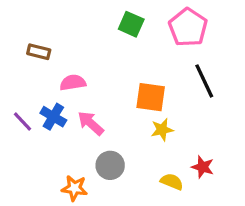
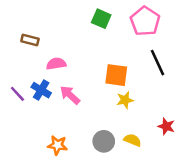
gray circle: (110, 165) -> (104, 141), moved
red star: (203, 167) -> (166, 126), moved

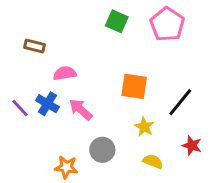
black line: (158, 63) -> (180, 102), moved, turned 64
yellow star: (125, 100) -> (144, 127), moved, turned -30
gray circle: (104, 141) -> (102, 150), moved

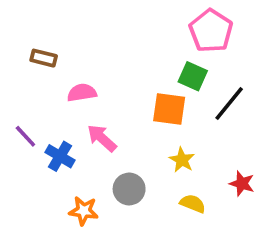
green square: (117, 21) -> (193, 76), moved
black line: (180, 102) -> (229, 104), moved
blue cross: (47, 104) -> (60, 156), moved

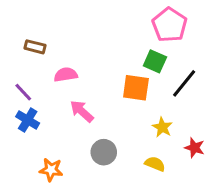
purple line: (25, 136) -> (23, 92), moved
blue cross: (60, 156) -> (28, 120), moved
yellow star: (182, 160) -> (162, 127), moved
orange star: (84, 211) -> (51, 170), moved

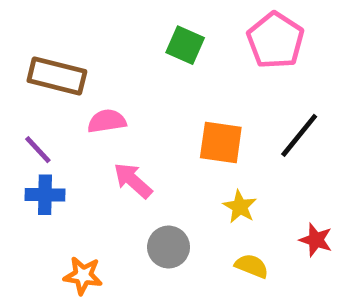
brown rectangle: (35, 47) -> (57, 76), size x1.6
green square: (155, 61) -> (185, 45), moved
blue cross: (28, 120) -> (45, 195), turned -30
yellow star: (162, 127) -> (240, 207), moved

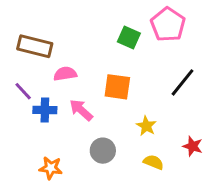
green square: (185, 45) -> (129, 38), moved
orange square: (221, 142) -> (117, 87), moved
blue cross: (45, 195) -> (45, 110), moved

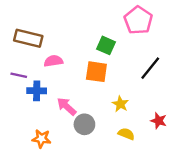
green square: (129, 38) -> (106, 45), moved
purple line: (23, 91) -> (19, 75), turned -35
pink arrow: (81, 110) -> (67, 106), moved

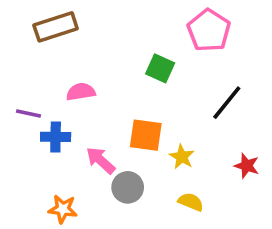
brown rectangle: (28, 38) -> (56, 27), moved, turned -32
orange square: (96, 72) -> (146, 135), moved
red star: (159, 121) -> (247, 166), moved

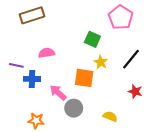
yellow star: (182, 157) -> (101, 62), moved
red star: (247, 166) -> (135, 91), moved

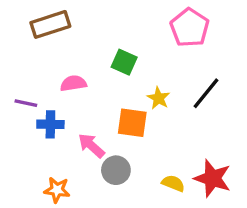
green square: (92, 39) -> (124, 62), moved
red star: (135, 91) -> (213, 178), moved, size x1.6

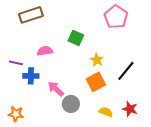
black line: (206, 93) -> (126, 71), moved
orange square: (132, 123) -> (96, 82), moved, turned -36
red star: (213, 178) -> (130, 109), size x0.7
orange star: (57, 190) -> (16, 114), moved

